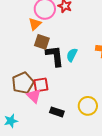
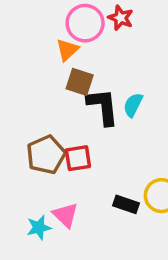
pink triangle: (34, 96) -> (65, 215), moved
black rectangle: (57, 112) -> (126, 204), moved
cyan star: (11, 121) -> (39, 228), moved

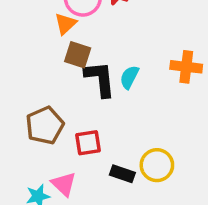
red square: (78, 158) -> (88, 143), moved

